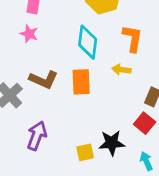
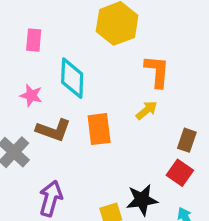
pink star: (29, 34) -> (31, 95), moved
cyan diamond: (88, 42) -> (72, 78), moved
yellow arrow: (121, 70) -> (147, 110), turned 138

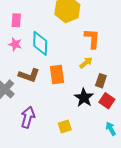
pink star: (31, 95) -> (15, 44), moved
brown rectangle: (187, 140) -> (101, 81), moved
black star: (142, 200) -> (84, 98), moved, turned -30

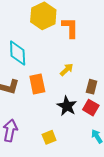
orange L-shape: (92, 39) -> (70, 28), moved
brown rectangle: (101, 81) -> (92, 87), moved

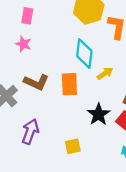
cyan diamond: (18, 53) -> (84, 54), moved

